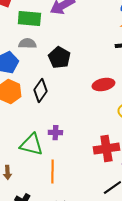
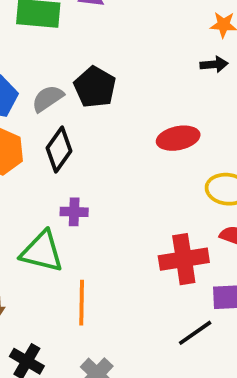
gray semicircle: (27, 44) -> (48, 98), moved, turned -36
purple cross: (55, 133) -> (74, 212), moved

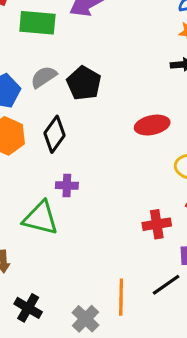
gray semicircle: (48, 98) -> (44, 77), moved
red cross: (184, 259) -> (157, 224), size x0.7
orange line: (82, 303) -> (121, 297), moved

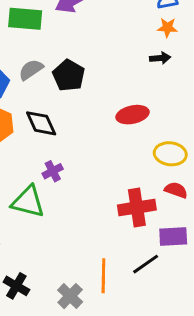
black diamond: (54, 134) -> (41, 123), turned -60
purple cross: (67, 185) -> (53, 171), turned -30
red cross: (157, 224) -> (137, 207), size x1.4

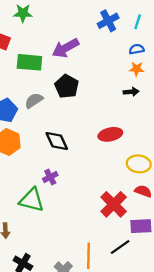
black pentagon: (69, 75) -> (67, 86), moved
black diamond: (41, 123) -> (57, 141), moved
red cross: (137, 207) -> (114, 204), turned -36

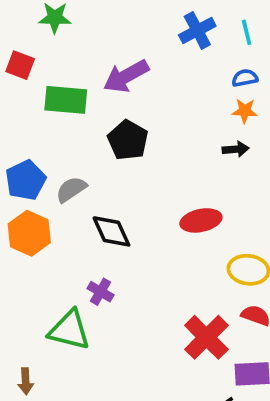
cyan line: (138, 22) -> (247, 32), turned -32
gray semicircle: (34, 101) -> (71, 189), moved
purple cross: (50, 177) -> (100, 292), turned -32

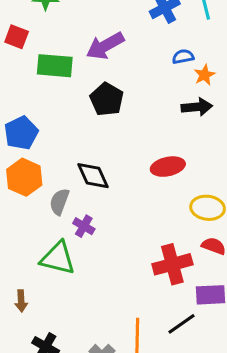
blue semicircle: (245, 78) -> (183, 57), moved
orange star: (245, 111) -> (204, 75), turned -30
black arrow: (236, 149) -> (197, 107), size x1.4
gray semicircle: (71, 189) -> (59, 202), moved, turned -36
red cross: (206, 337) -> (172, 264), turned 30

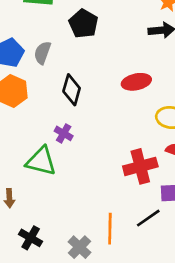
black diamond: (93, 176) -> (72, 90), turned 40
gray semicircle: (59, 202) -> (42, 53), moved

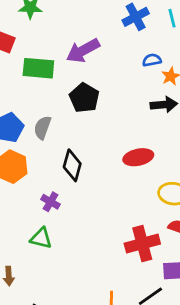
purple cross: (64, 133) -> (51, 202), moved
green triangle: (41, 161) -> (41, 238), size x0.7

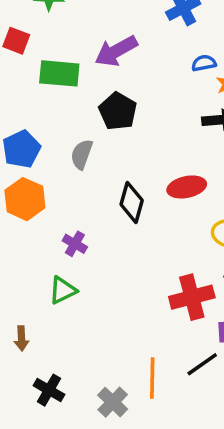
gray semicircle: (42, 128) -> (82, 154), moved
black diamond: (72, 165) -> (132, 202), moved
green triangle: (41, 238) -> (63, 290), turned -40

